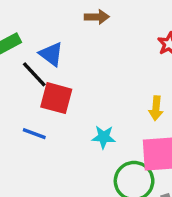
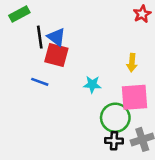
blue triangle: (51, 54) -> (56, 37), moved
black line: (34, 74) -> (40, 37), turned 35

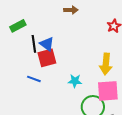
red square: (56, 55) -> (47, 58), turned -30
yellow arrow: (132, 63) -> (106, 64), size x1.5

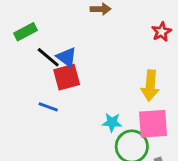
black line: (34, 44) -> (48, 57), turned -42
cyan star: (75, 81) -> (112, 122), moved

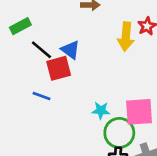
blue triangle: (67, 57) -> (70, 50), moved
yellow arrow: (150, 86) -> (126, 37), moved

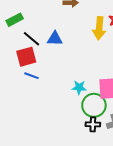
blue triangle: (70, 50) -> (55, 39), turned -35
red square: (59, 68) -> (26, 57), moved

